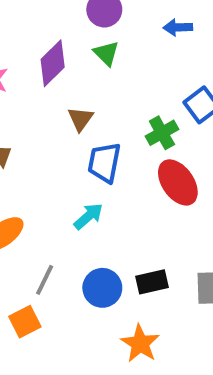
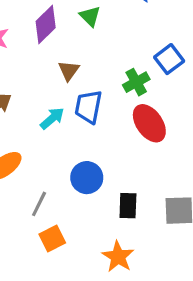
cyan arrow: (88, 216) -> (52, 118), moved
black rectangle: (152, 282) -> (128, 206), turned -75
blue circle: (102, 288) -> (87, 178), moved
orange square: (25, 322) -> (52, 238), moved

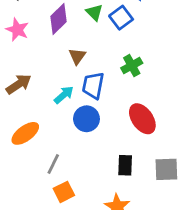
blue square: (169, 59) -> (121, 18), moved
red ellipse: (149, 123) -> (142, 119), moved
blue circle: (87, 178) -> (86, 119), moved

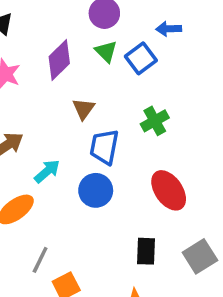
cyan arrow: (64, 95) -> (47, 171), moved
gray line: (53, 164) -> (40, 260), moved
gray square: (166, 169) -> (200, 256), turned -30

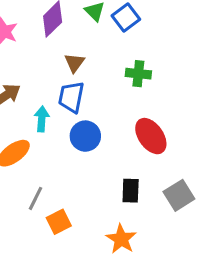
green cross: (155, 121) -> (138, 74), turned 35
blue trapezoid: (104, 147) -> (71, 97), moved
cyan arrow: (47, 171) -> (42, 119), turned -45

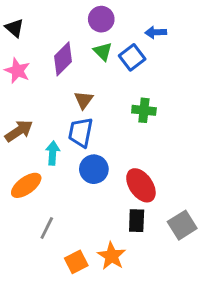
red ellipse: (151, 136) -> (141, 185), moved
orange square: (59, 222) -> (76, 262), moved
orange star: (121, 239) -> (112, 256), moved

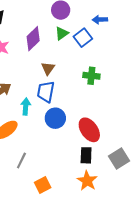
green triangle: (103, 51) -> (62, 33), turned 40
orange star: (112, 256) -> (87, 181), moved

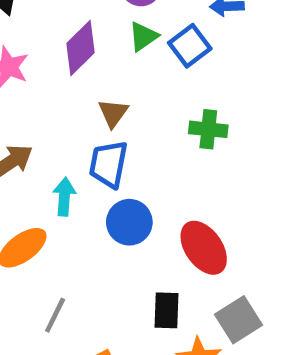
black rectangle: (86, 155) -> (167, 310), moved
gray square: (119, 158) -> (238, 320), moved

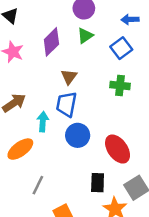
blue square: (190, 46) -> (121, 48), moved

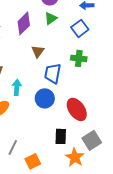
blue trapezoid: (66, 104) -> (53, 73), moved
gray line: (38, 185) -> (13, 147), moved

